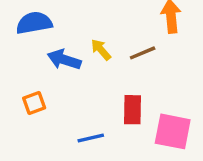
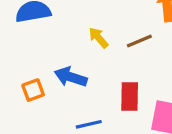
blue arrow: (64, 60) -> (71, 77), moved

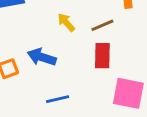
red rectangle: (130, 97) -> (102, 56), moved

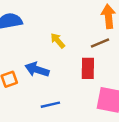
brown line: (102, 25) -> (100, 43), moved

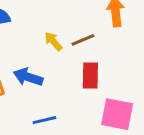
brown line: (100, 43) -> (83, 40), moved

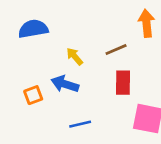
yellow arrow: (53, 41) -> (75, 56), moved

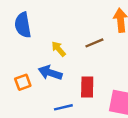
blue semicircle: (33, 29) -> (23, 25), turned -90
red rectangle: (123, 83) -> (87, 87), moved

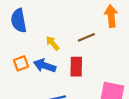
orange square: (23, 82) -> (21, 63), moved
red rectangle: (87, 87) -> (76, 67), moved

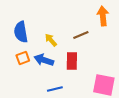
blue semicircle: (19, 21) -> (21, 32), moved

